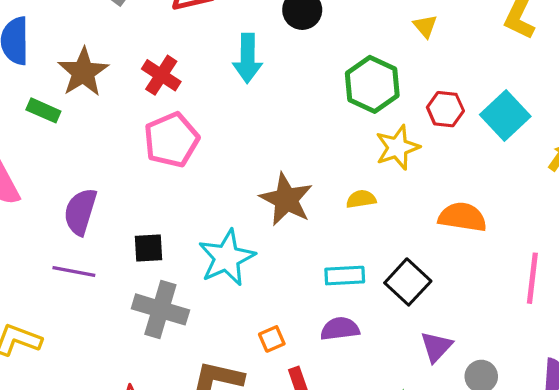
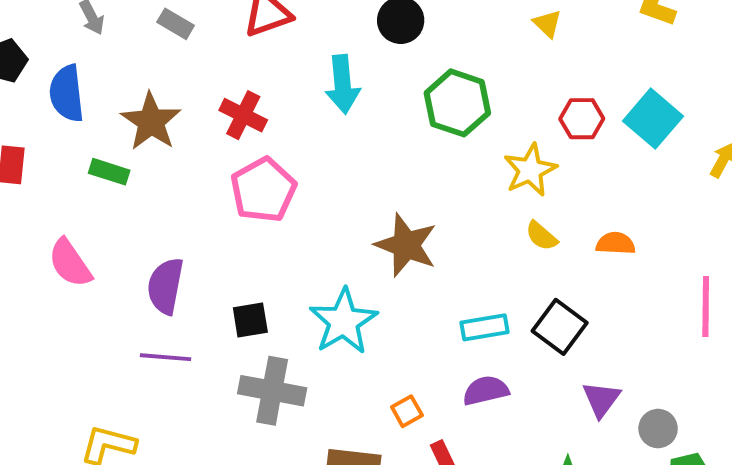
green hexagon: (372, 84) -> (457, 103), moved
yellow semicircle: (361, 199) -> (542, 236), moved, turned -124
orange semicircle: (462, 217) -> (616, 243), size x0.7

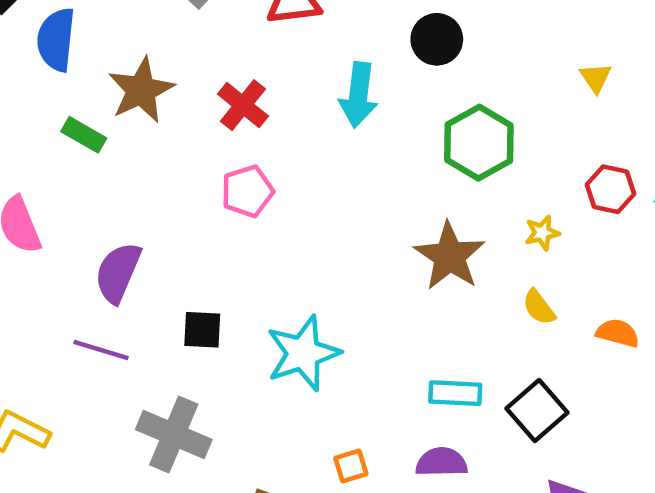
yellow star: (530, 170) -> (542, 233), size x0.6
pink pentagon: (263, 190) -> (247, 191), size x0.7
brown star: (406, 245) -> (450, 256), moved
gray cross: (272, 391) -> (174, 435), moved

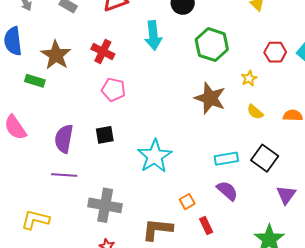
pink pentagon: (247, 191) -> (113, 90), turned -30
black square: (202, 330) -> (105, 135), moved
purple semicircle: (441, 462) -> (227, 191), turned 55

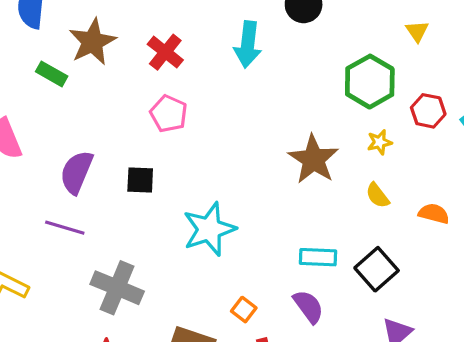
green hexagon: (212, 45) -> (370, 82), moved
orange square: (187, 202) -> (244, 310), turned -35

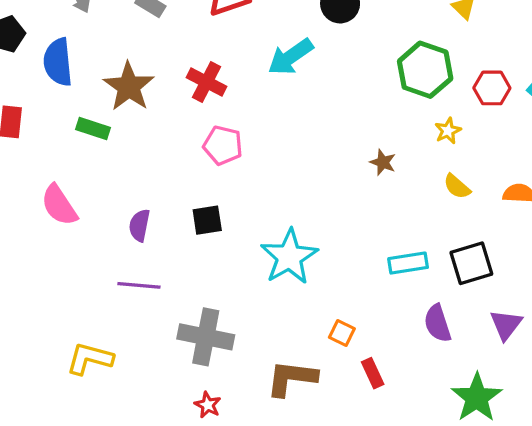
cyan arrow: (248, 44) -> (291, 57), turned 60
brown star: (313, 159) -> (383, 162), size x0.5
purple semicircle: (77, 172) -> (139, 225), size x0.7
black square: (377, 269) -> (471, 263), turned 36
purple semicircle: (308, 306) -> (438, 323), moved, turned -150

